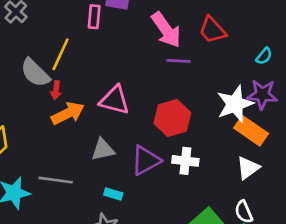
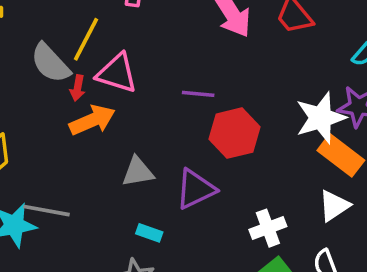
purple line: (178, 61) -> (198, 94), moved
pink triangle: (115, 100) -> (117, 73), moved
white cross: (185, 161) -> (268, 228), moved, turned -30
gray line: (56, 180) -> (46, 211), moved

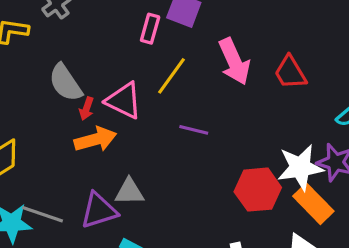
yellow line: (86, 39) -> (172, 76), moved
red hexagon: (234, 133) -> (258, 190), moved
purple triangle: (196, 189) -> (99, 210), moved

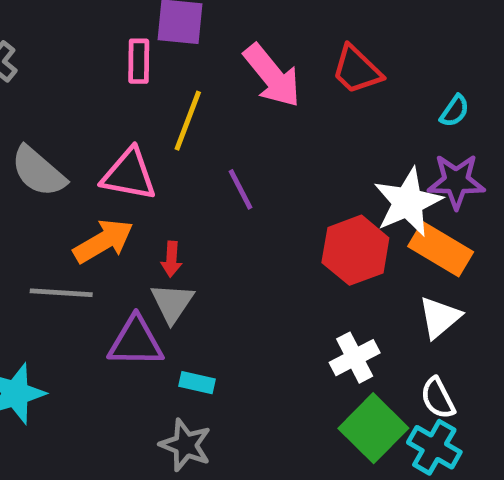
red arrow: (87, 109) -> (171, 259), moved
purple line: (194, 130) -> (240, 189), turned 64
gray triangle: (129, 192) -> (172, 303), turned -40
purple triangle: (99, 210) -> (136, 342), turned 33
gray line: (42, 214) -> (61, 293), moved

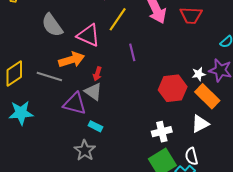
red trapezoid: (357, 70) -> (191, 15), turned -55
white star: (408, 202) -> (199, 74), size x0.5
gray triangle: (172, 303) -> (93, 92), turned -42

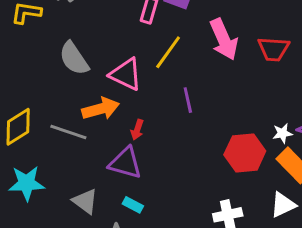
gray triangle: (93, 92) -> (85, 201), moved
purple triangle: (75, 104) -> (125, 163), moved

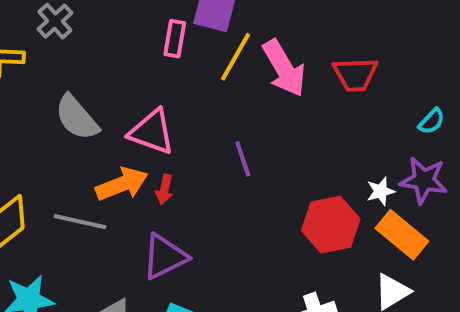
yellow line: (168, 52) -> (235, 57), moved
red arrow: (137, 130) -> (164, 189), moved
purple triangle: (125, 163) -> (165, 257), turned -36

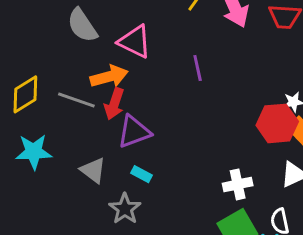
red arrow: (164, 189) -> (114, 104), moved, size x1.5
red hexagon: (331, 225) -> (277, 123), moved

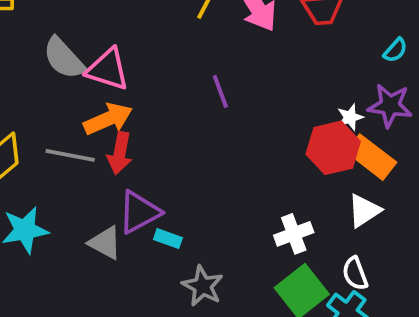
pink triangle: (135, 42) -> (108, 69), moved
purple triangle: (134, 132) -> (139, 212), moved
gray star: (125, 209) -> (203, 286), moved

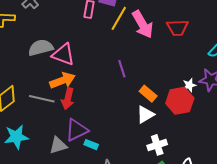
gray semicircle: (64, 58) -> (41, 48), turned 115
orange rectangle: (371, 157) -> (148, 94), moved, size x0.7
white triangle: (364, 211) -> (145, 115), moved
gray triangle: (105, 243) -> (58, 145), turned -48

